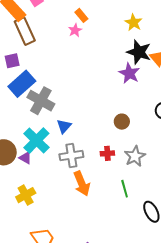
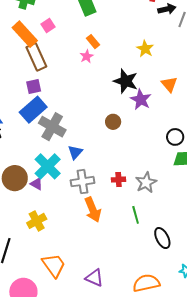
black star: (139, 52) -> (126, 81), moved
purple square: (12, 61) -> (34, 86), moved
brown circle: (122, 122) -> (113, 122), moved

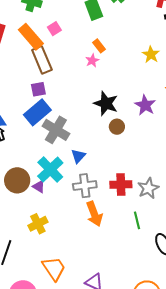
black star: (126, 81) -> (106, 104), moved
red cross: (119, 180) -> (121, 185), size x1.5

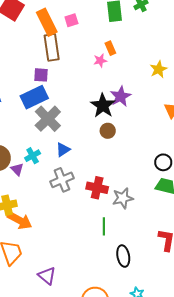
purple star: (145, 105) -> (121, 96), moved
cyan cross: (50, 170) -> (33, 156), size x0.6
gray cross: (85, 186) -> (62, 180), turned -30
orange arrow: (94, 214) -> (20, 220), moved, turned -55

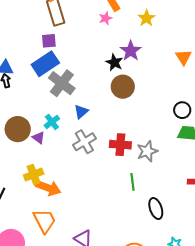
yellow star: (159, 69) -> (146, 18), moved
black star: (103, 106) -> (114, 62), size x0.7
brown circle: (108, 131) -> (123, 87), size x1.5

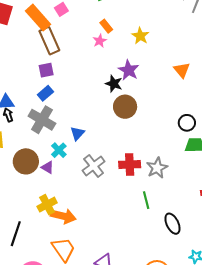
blue rectangle: (45, 64) -> (45, 93), size x0.6
gray cross: (62, 83) -> (42, 120), moved
blue triangle: (81, 112) -> (77, 133), moved

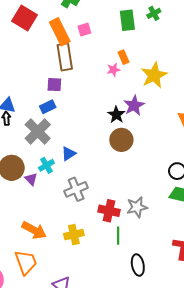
yellow star: (140, 36) -> (154, 75), size x1.5
red cross: (130, 164) -> (109, 211), moved
yellow cross: (47, 205) -> (74, 235), moved

